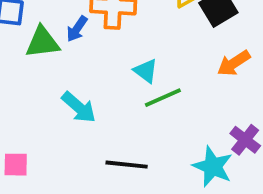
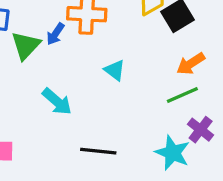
green triangle: (42, 42) -> (26, 46), turned -40
green line: (163, 98) -> (182, 95), moved

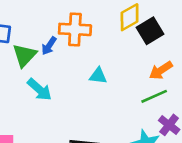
cyan triangle: (115, 70) -> (98, 76), turned -30
cyan arrow: (57, 102) -> (39, 89), moved

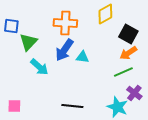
black square: (150, 31) -> (128, 34), moved, turned -30
blue arrow: (49, 46) -> (64, 50), moved, size x1.6

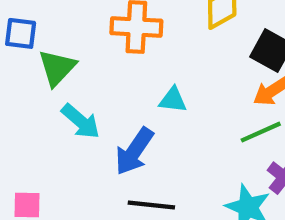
blue arrow: (64, 50) -> (134, 151), moved

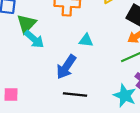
cyan arrow: (81, 121) -> (34, 39), moved

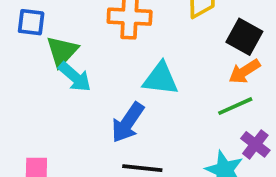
cyan triangle: (86, 40) -> (161, 79), size x1.5

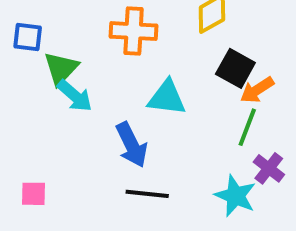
black square: (244, 37) -> (235, 68), moved
green line: (235, 106) -> (247, 127), turned -45
blue arrow: (128, 123) -> (132, 145), turned -60

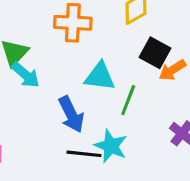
green line: (247, 127) -> (128, 100), moved
cyan star: (235, 196) -> (111, 146), moved

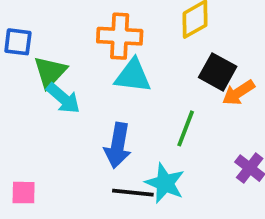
cyan triangle: (100, 76) -> (133, 76), moved
blue arrow: (71, 114) -> (118, 145), turned 36

